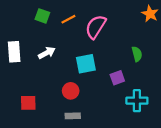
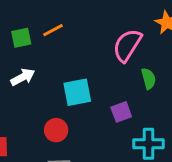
green square: (42, 16) -> (21, 38), moved, turned -32
pink semicircle: (96, 27) -> (127, 45), moved

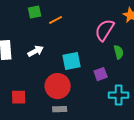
green square: (21, 38) -> (35, 12), moved
red circle: (56, 130) -> (58, 86), size x1.6

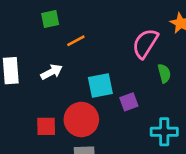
orange line: (56, 20) -> (76, 41), moved
purple square: (101, 74) -> (129, 102), moved
red square: (19, 97) -> (46, 126), moved

